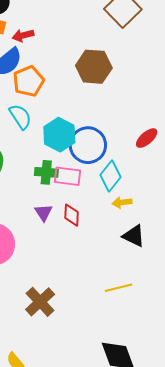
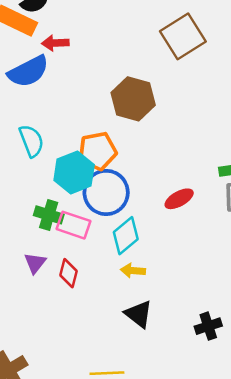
orange pentagon: (28, 81) -> (97, 151), moved

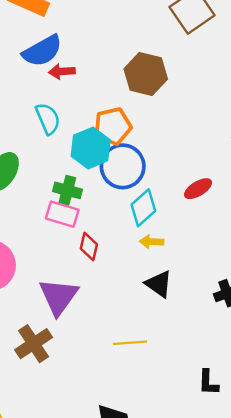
red arrow: (55, 43) -> (62, 71), moved
red ellipse: (179, 199) -> (198, 189), moved
pink rectangle: (73, 225) -> (62, 214), moved
purple triangle: (35, 263) -> (59, 297), moved, size x1.8

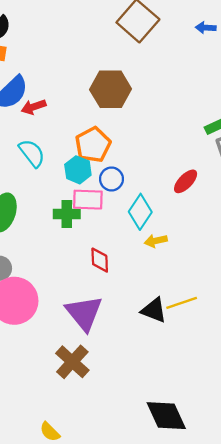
cyan hexagon: (91, 148) -> (78, 170), size x0.7
blue circle: (123, 166) -> (111, 179), size x0.6
pink rectangle: (62, 214) -> (88, 200), moved
black triangle: (159, 284) -> (154, 310), moved
yellow line: (130, 343) -> (182, 303), moved

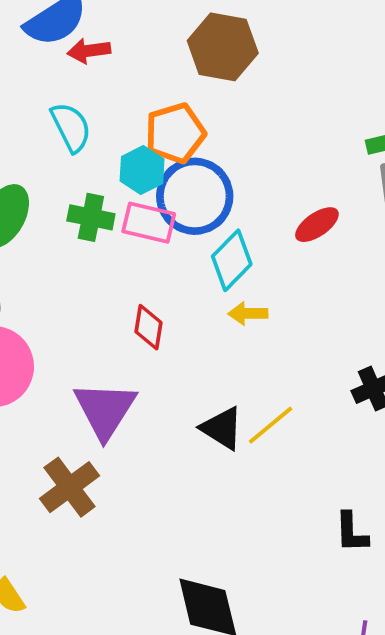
blue circle: (111, 179) -> (195, 196), size x1.8
green cross: (67, 214) -> (91, 217), moved
yellow line: (182, 303) -> (271, 425), turned -32

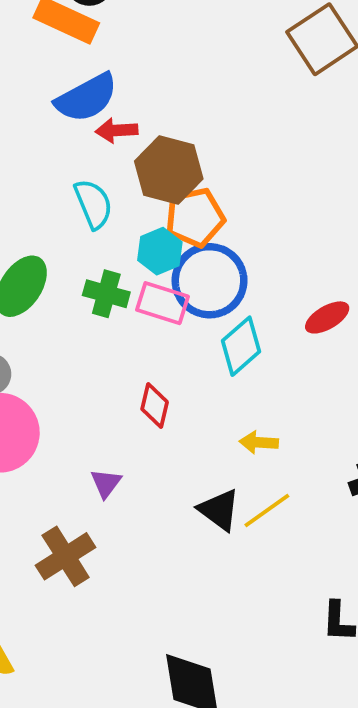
brown hexagon: (223, 47) -> (169, 170), moved
yellow arrow: (248, 314) -> (259, 442), moved
purple triangle: (105, 410) -> (106, 483), size x0.5

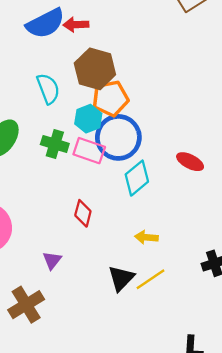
red arrow: (117, 130) -> (76, 25), moved
red ellipse: (327, 317) -> (190, 162), turned 56
black triangle: (219, 510) -> (121, 278), turned 36

